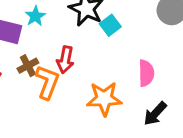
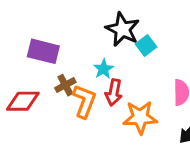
cyan star: (35, 16) -> (103, 69), moved
red arrow: (65, 60) -> (114, 92), moved

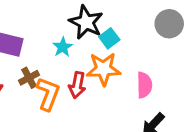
cyan star: (103, 69) -> (63, 47), moved
orange star: (140, 117) -> (104, 69), moved

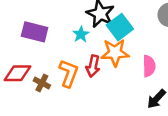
cyan square: (109, 38) -> (120, 27), size x1.5
brown cross: (29, 78) -> (42, 83), moved, turned -35

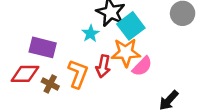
purple rectangle: (35, 32) -> (43, 47), moved
pink semicircle: (149, 66) -> (142, 66), moved, turned 45

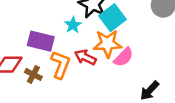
purple rectangle: (43, 47) -> (41, 41), moved
red arrow: (103, 66) -> (85, 57), turned 105

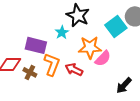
cyan square: (112, 18) -> (116, 26), moved
red arrow: (85, 57) -> (74, 69), moved

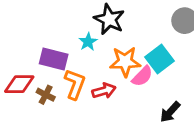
cyan square: (116, 26) -> (159, 59), moved
red arrow: (74, 69) -> (104, 91), turned 138

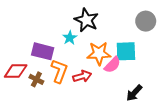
cyan square: (159, 59) -> (126, 51), turned 35

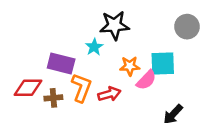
black star: (86, 20) -> (114, 25), turned -30
orange star: (99, 53) -> (130, 66), size x0.7
brown cross: (36, 79) -> (53, 98), turned -32

